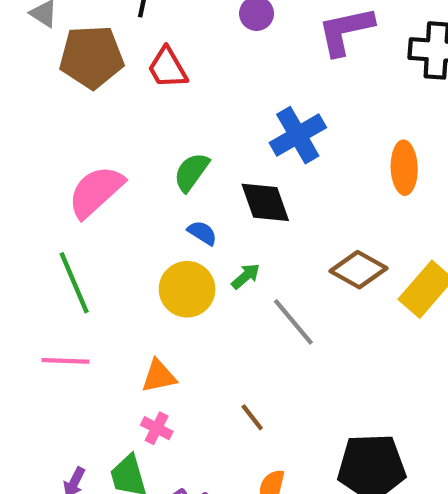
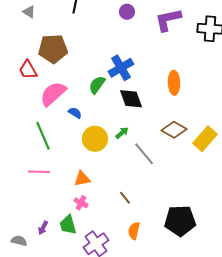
brown pentagon: (92, 57) -> (53, 49), moved
red trapezoid: (168, 68) -> (28, 70), moved
blue cross: (298, 135) -> (121, 68), moved
orange ellipse: (404, 168) -> (174, 83), moved
blue semicircle: (202, 233) -> (75, 113), moved

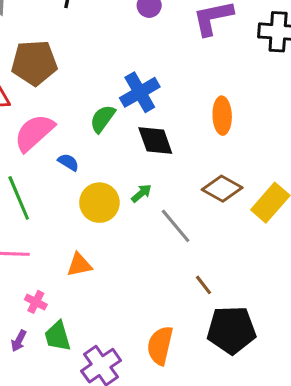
brown line: (125, 198) -> (204, 285), moved
pink cross: (81, 203) -> (36, 302), moved
orange semicircle: (134, 231) -> (160, 345), size x1.4

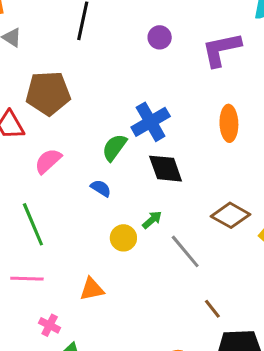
orange ellipse: (222, 116) -> (229, 123), moved
pink semicircle: (34, 133) -> (48, 161), size x0.7
blue semicircle: (68, 162) -> (101, 188), moved
yellow circle: (99, 203) -> (123, 238), moved, size x0.7

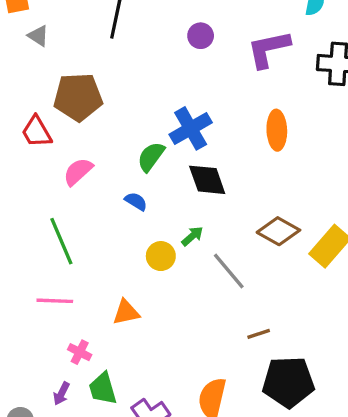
brown line: (212, 309) -> (259, 334), turned -70

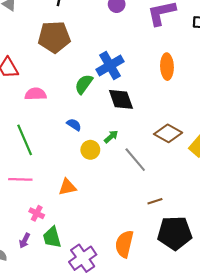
brown pentagon: (78, 97) -> (54, 37), moved
pink semicircle: (78, 172) -> (36, 94), turned 40
blue semicircle: (136, 201) -> (74, 125), moved

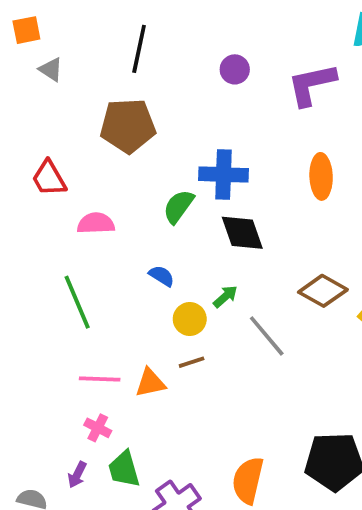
blue cross: (110, 65) -> (223, 175), turned 32
pink line: (20, 179) -> (100, 379), moved
brown line: (155, 201) -> (192, 362), moved

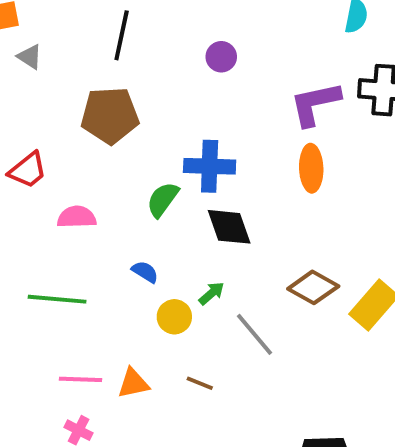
purple L-shape: (312, 84) -> (315, 104), moved
red trapezoid: (49, 178) -> (28, 170), turned -99
green line: (77, 302) -> (57, 299), turned -62
brown line: (192, 362) -> (200, 383), moved, turned 40

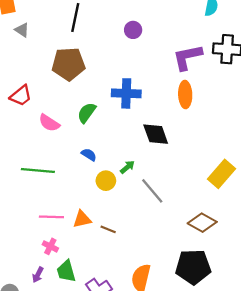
green semicircle: (163, 199) -> (87, 113), moved
pink semicircle: (77, 217) -> (49, 123), turned -145
black diamond: (229, 227) -> (156, 134), moved
brown diamond: (313, 287) -> (202, 223), moved
brown line: (200, 383) -> (108, 229), moved

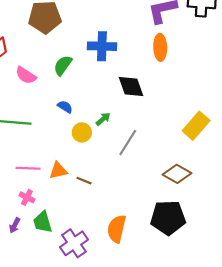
gray line: (152, 191) -> (128, 143), turned 72

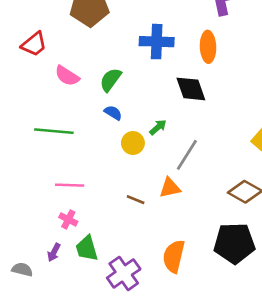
orange ellipse: (160, 47) -> (208, 47), moved
green semicircle: (63, 65) -> (111, 80), moved
orange triangle: (58, 171) -> (170, 188), moved

